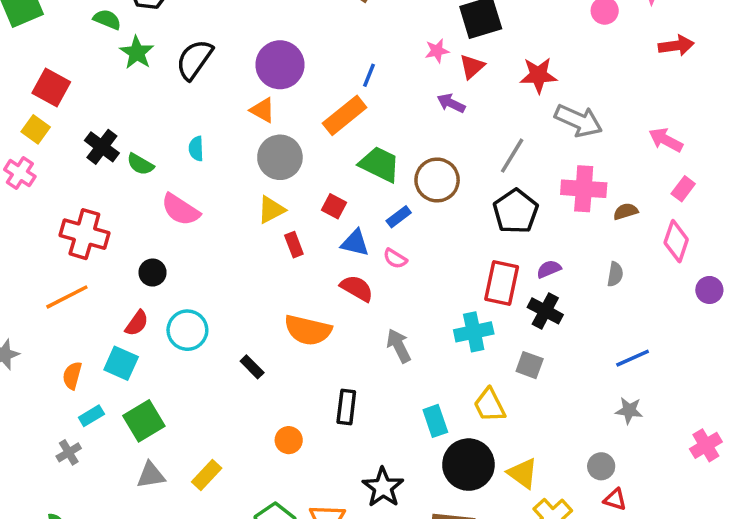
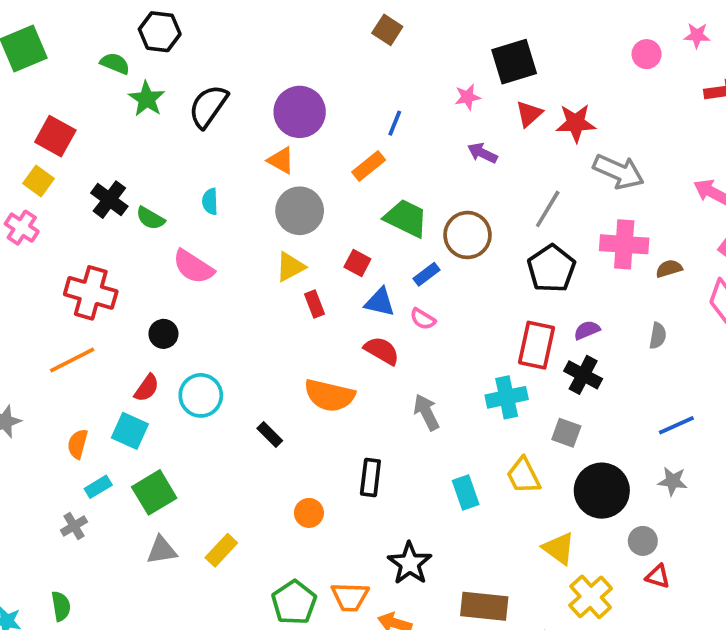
red triangle: (472, 67) -> (529, 114), moved
orange rectangle: (345, 115) -> (369, 166), size x0.7
black circle: (468, 465) -> (602, 491), moved

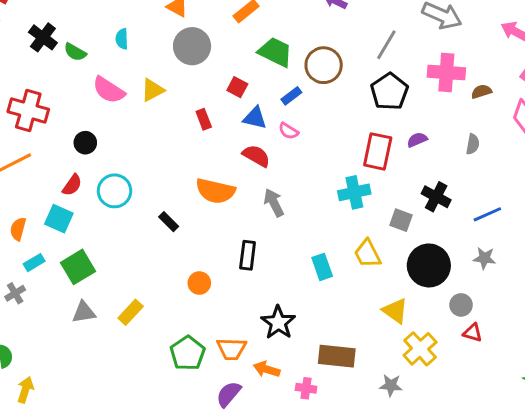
yellow triangle: (290, 267) -> (153, 90), moved
black cross: (583, 375) -> (436, 197), moved
gray arrow: (426, 412) -> (274, 203), moved

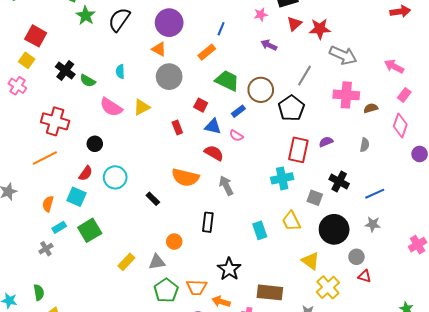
black pentagon: (389, 92) -> (291, 108), moved
gray triangle: (84, 312) -> (157, 262), moved

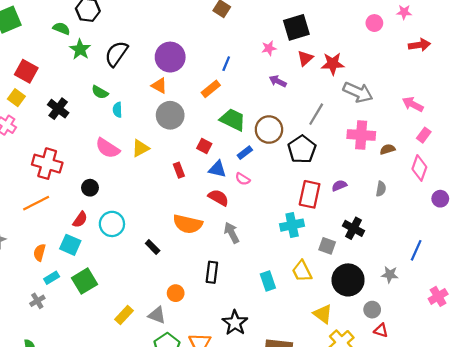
green semicircle: (88, 81) -> (100, 92), moved
blue line: (375, 194) -> (416, 250), moved, turned -42
gray triangle: (157, 262) -> (157, 315), turned 30

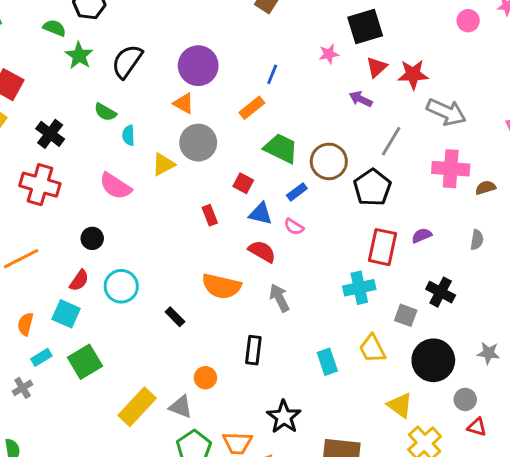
purple arrow: (278, 81) -> (361, 99), moved
yellow triangle: (140, 148) -> (163, 164), moved
red cross: (47, 164) -> (40, 185), moved
yellow rectangle: (124, 315) -> (137, 407), size x1.5

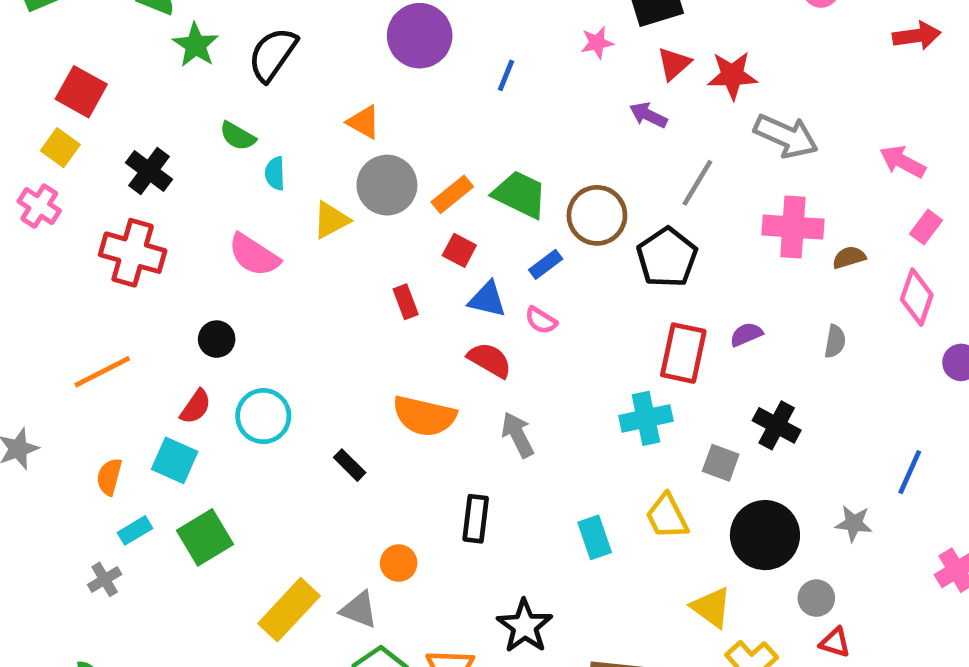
purple circle: (198, 66) -> (420, 36), moved
orange rectangle: (252, 108) -> (452, 194), moved

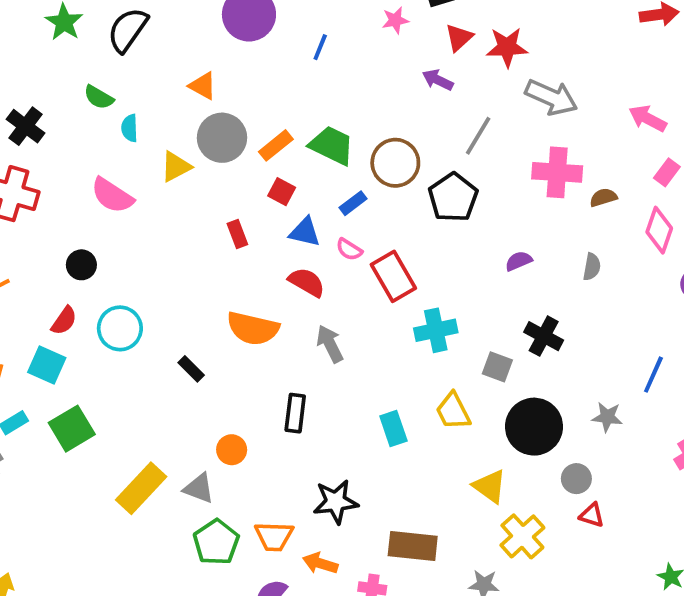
red rectangle: (683, 353) -> (393, 276), moved, turned -42
black star: (525, 626) -> (336, 502), turned 30

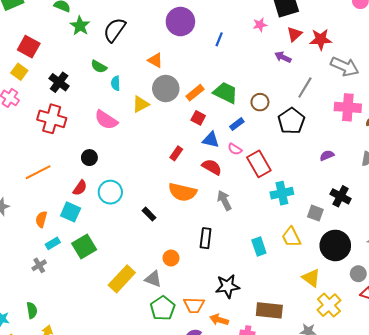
brown circle: (395, 163) -> (260, 102), size x0.7
red rectangle: (237, 234) -> (176, 153), moved, turned 56

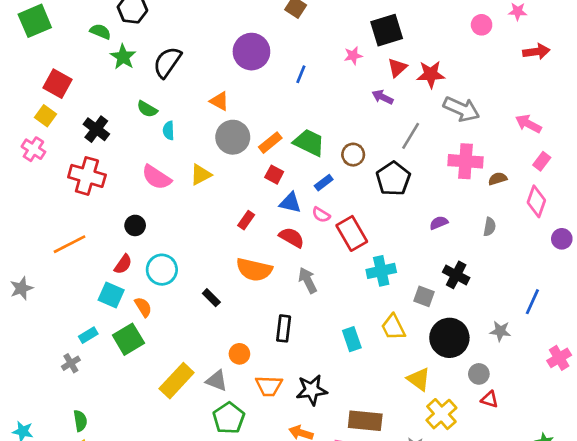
yellow triangle: (141, 104) -> (201, 175), moved
orange semicircle: (41, 219) -> (143, 307), moved, turned 133
orange trapezoid: (194, 305) -> (269, 386), moved
green semicircle: (32, 310) -> (80, 421), moved

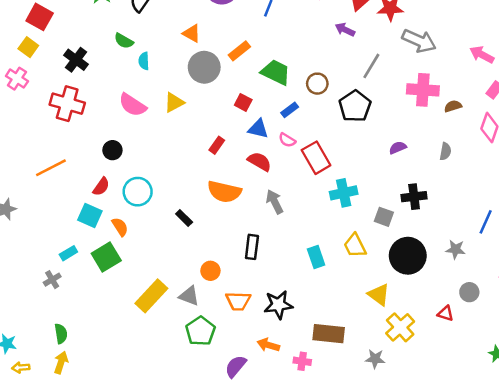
orange rectangle: (270, 143) -> (239, 51), moved
black cross: (456, 275) -> (414, 197), turned -35
gray circle: (479, 374) -> (469, 292), moved

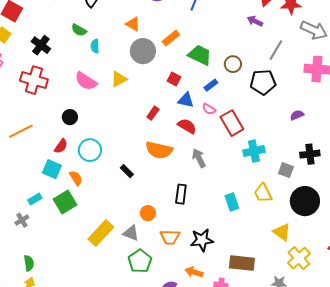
black pentagon: (355, 106) -> (263, 82), turned 30

